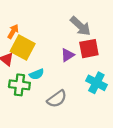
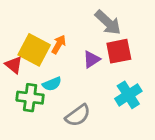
orange arrow: (13, 31) -> (59, 44), moved
cyan cross: (96, 83) -> (128, 95), turned 30

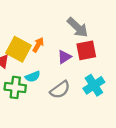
gray semicircle: (78, 115) -> (60, 90), moved

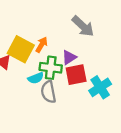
red square: (86, 50) -> (76, 75), moved
green cross: (15, 87) -> (51, 68), moved
gray semicircle: (60, 90) -> (48, 92), moved, turned 115

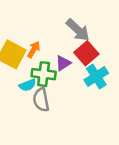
red square: (76, 75) -> (86, 53), moved, turned -30
cyan cross: (100, 87) -> (96, 77), moved

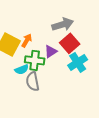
gray arrow: (78, 30) -> (63, 24), turned -60

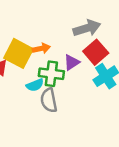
orange arrow: (27, 40) -> (41, 48), turned 48

